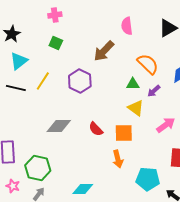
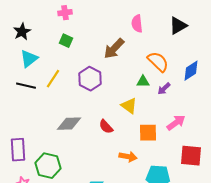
yellow triangle: (136, 108) -> (129, 106), moved
orange square: (124, 133) -> (148, 133), moved
orange arrow: (118, 159) -> (128, 157), turned -66

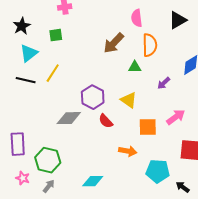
green square: (66, 41) -> (56, 35), moved, turned -32
orange semicircle: (158, 62) -> (150, 45), moved, turned 45
purple hexagon: (90, 79) -> (93, 97), moved
green triangle: (143, 82) -> (135, 67), moved

